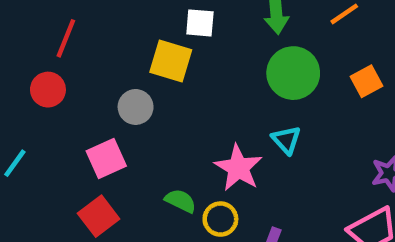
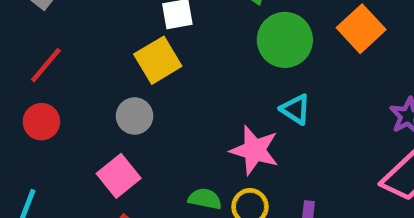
red line: (66, 38) -> (46, 65), turned 33
yellow square: (171, 61) -> (158, 60), turned -33
orange square: (367, 81) -> (361, 29), size x1.4

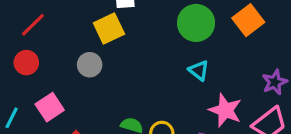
pink star: (255, 150) -> (225, 110), moved
pink square: (119, 176) -> (50, 107), moved

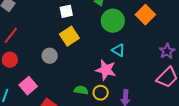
yellow square: (109, 28) -> (69, 36), moved
pink star: (225, 110) -> (106, 70), moved

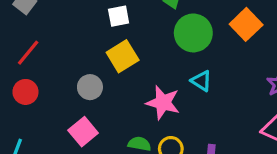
pink star: (106, 70) -> (163, 103), moved
pink square: (28, 86) -> (83, 132), moved

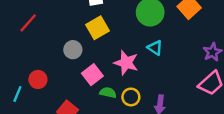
red circle: (25, 92) -> (38, 79), moved
pink square: (83, 132) -> (92, 75), moved

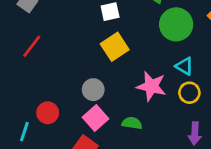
gray circle: (73, 50) -> (93, 90), moved
pink square: (92, 75) -> (95, 118), moved
yellow circle: (131, 97) -> (189, 93), moved

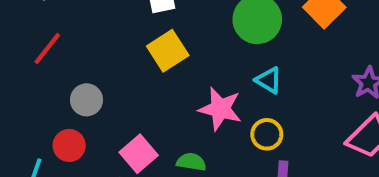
gray circle: (93, 90) -> (87, 100), moved
yellow circle: (189, 93) -> (267, 134), moved

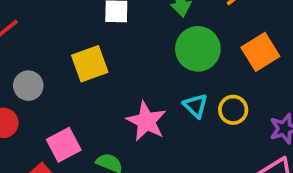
yellow square: (168, 51) -> (90, 64), moved
yellow circle: (267, 134) -> (233, 110), moved

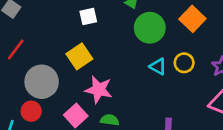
gray circle: (28, 86) -> (42, 82), size x1.6
pink star: (146, 121) -> (99, 90), moved

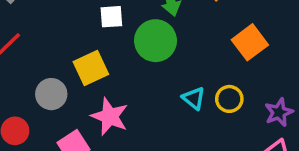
green circle: (150, 28) -> (156, 41), moved
gray circle: (42, 82) -> (51, 94), moved, size x0.7

